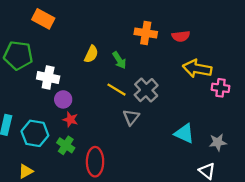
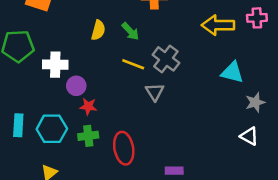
pink cross: (220, 88) -> (257, 18), moved
cyan triangle: (184, 134) -> (232, 72), moved
green cross: (66, 145) -> (88, 136), turned -30

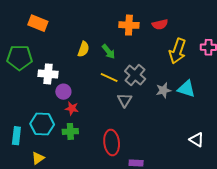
yellow arrow: (218, 25) -> (178, 51), turned -75
gray star: (255, 102) -> (163, 90), moved
cyan rectangle: (18, 125) -> (16, 136), moved
red ellipse: (124, 148) -> (112, 143), moved

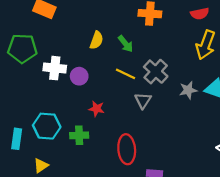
red semicircle: (160, 24) -> (200, 14), moved
purple circle: (63, 92) -> (79, 76), moved
red star: (72, 108) -> (97, 109), moved

